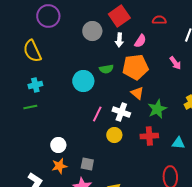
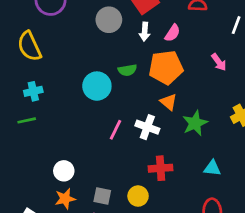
yellow circle: (114, 135) -> (138, 196), moved
red cross: (149, 136) -> (161, 168), moved
cyan triangle: (178, 143) -> (212, 168), moved

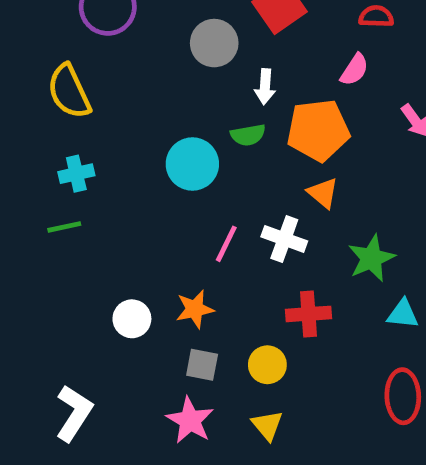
white arrow: (145, 32) -> (265, 87), moved
pink semicircle: (172, 33) -> (354, 70), moved
green star: (195, 123) -> (371, 258), moved
orange star: (65, 199) -> (195, 309), moved

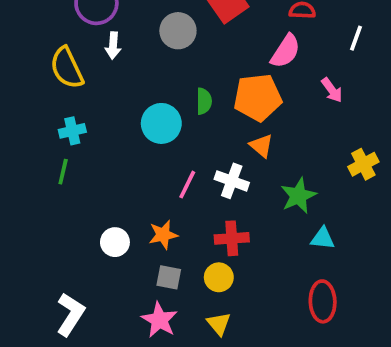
pink semicircle: (354, 70) -> (286, 51), size x1.4
white arrow: (265, 87) -> (113, 46), moved
green semicircle: (248, 135) -> (204, 101), turned -80
green line: (64, 227) -> (63, 172), turned -65
red cross: (308, 314) -> (232, 238), moved

